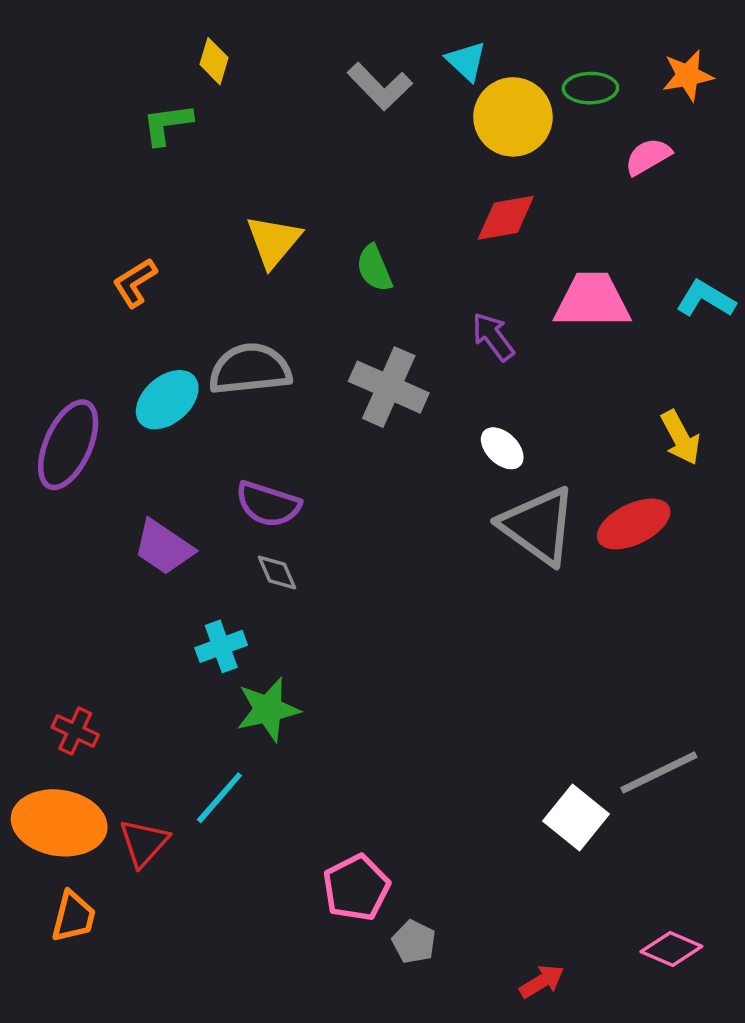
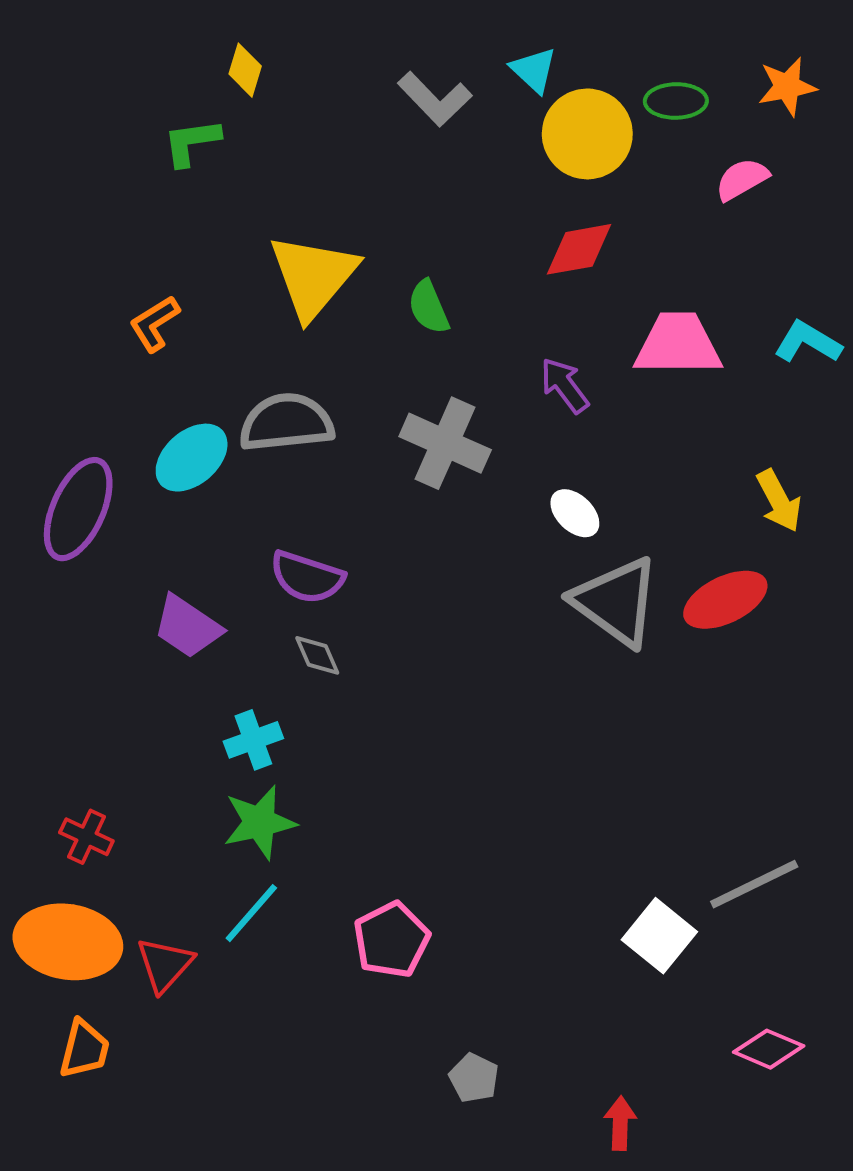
yellow triangle: (273, 241) -> (313, 276), size x1.4
green star: (268, 709) -> (260, 822), moved
pink pentagon: (356, 888) -> (391, 940), moved
pink diamond: (671, 949) -> (769, 1049), moved
red arrow: (542, 981) -> (620, 1123), turned -57

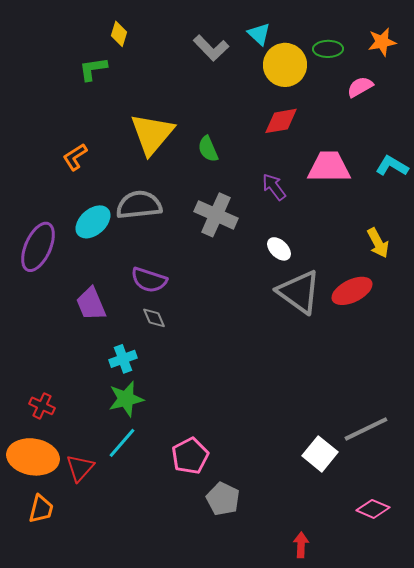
purple trapezoid: (187, 627) -> (91, 304), turned 33
gray pentagon: (474, 1078) -> (223, 499), moved, size x1.4

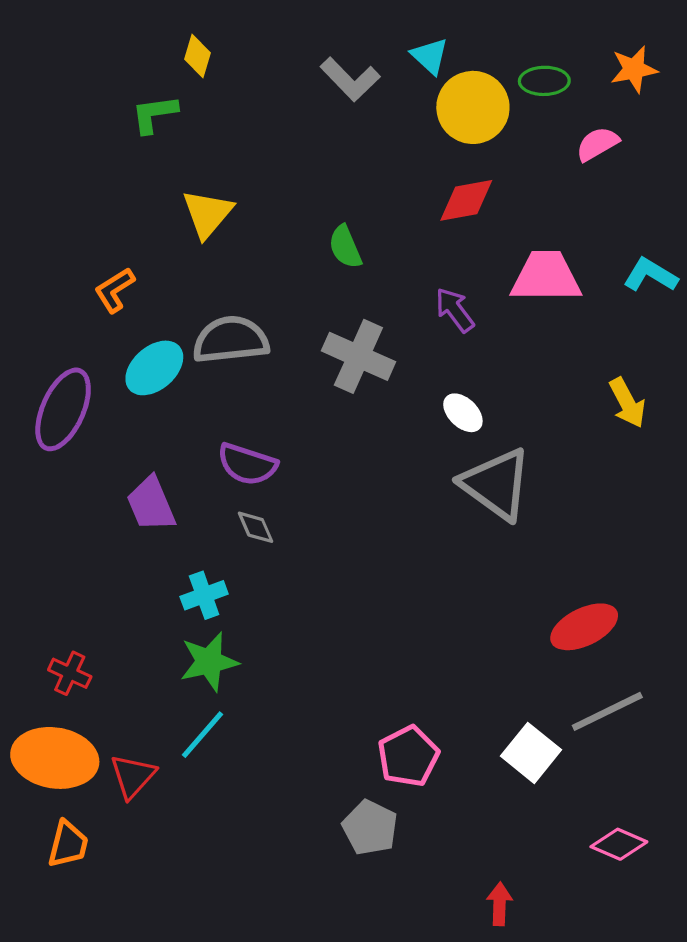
yellow triangle: (152, 134) -> (207, 214), moved, size x0.7
orange L-shape: (75, 157) -> (115, 290), moved
red ellipse: (352, 291) -> (584, 627), moved
pink pentagon: (190, 456) -> (408, 756), moved

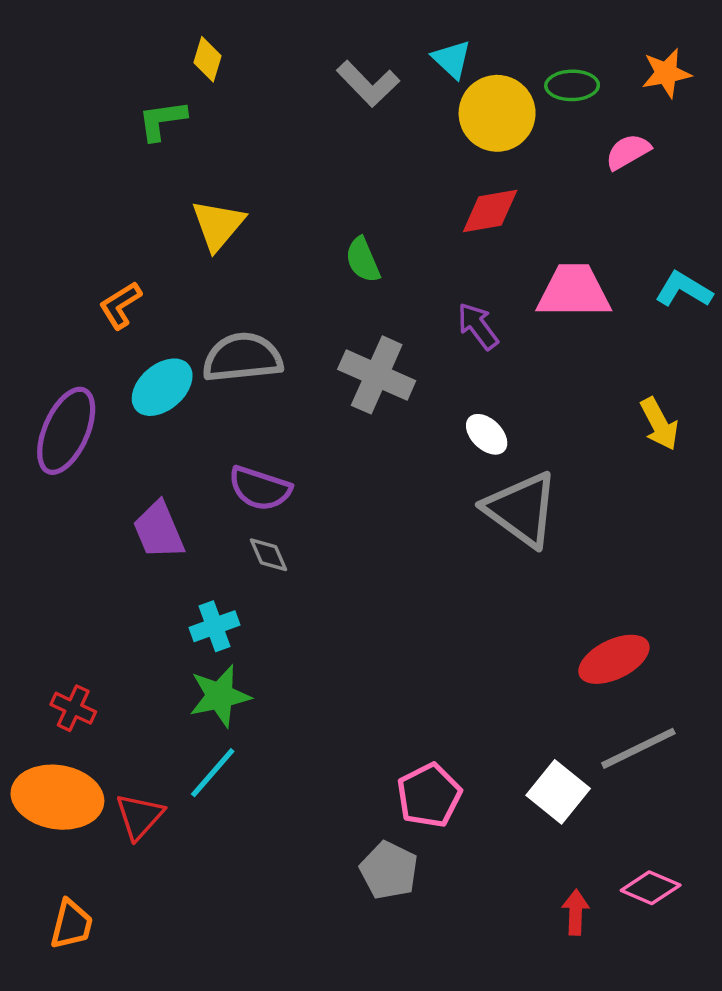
orange trapezoid: (68, 844) -> (71, 924), moved
red arrow: (499, 904) -> (576, 912), moved

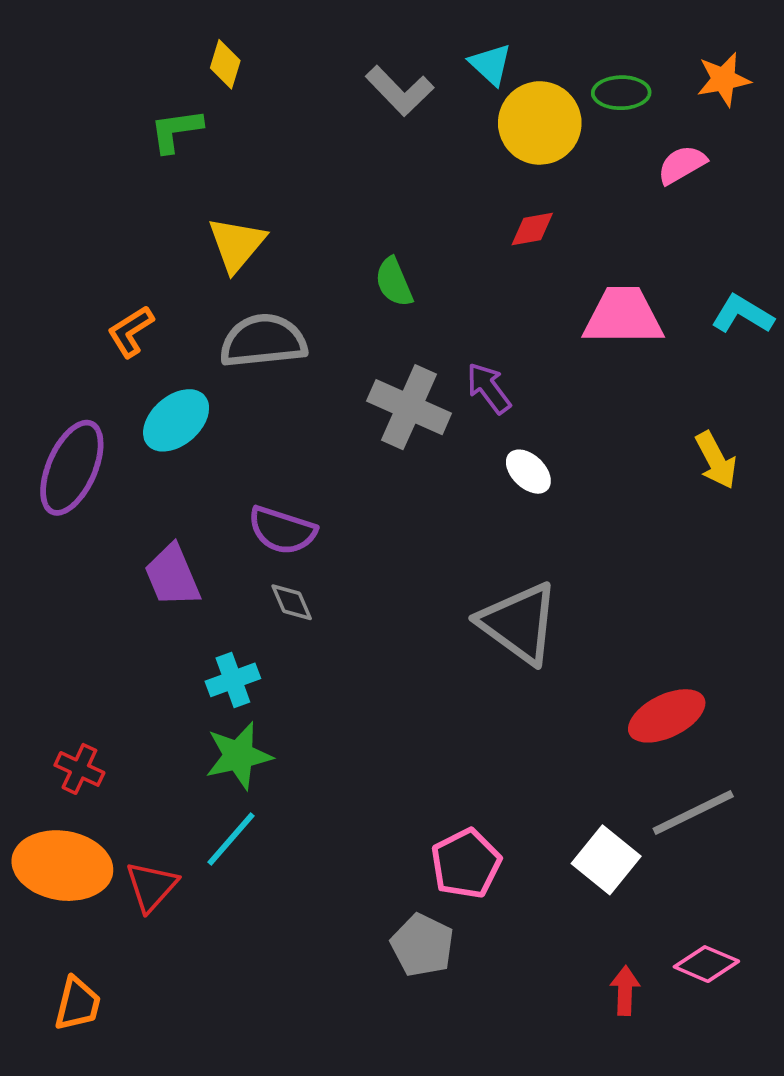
red diamond: (490, 211) -> (532, 229), size x0.7
purple arrow: (478, 326) -> (489, 388), moved
gray semicircle: (242, 358) -> (263, 341), moved
gray triangle: (521, 509) -> (519, 623), moved

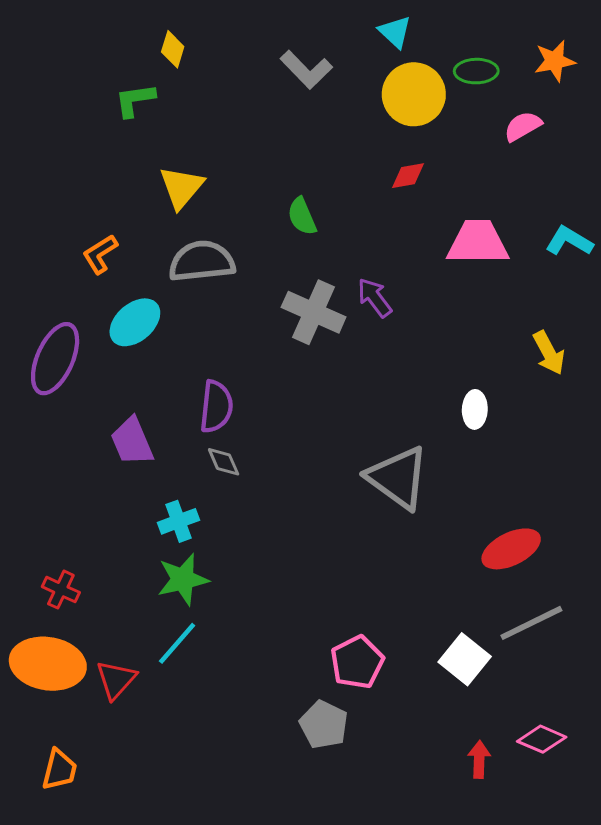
cyan triangle: (491, 64) -> (395, 32), moved
white ellipse: (528, 472) -> (475, 409), moved, turned 48
purple semicircle: (282, 530) -> (216, 407), turned -102

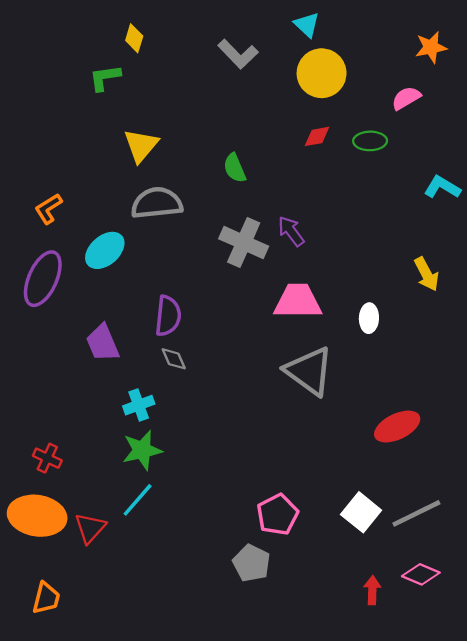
green ellipse: (476, 71) -> (370, 141), moved
pink trapezoid: (478, 242) -> (298, 301), moved
orange L-shape: (100, 254) -> (48, 209), moved
gray line: (531, 623) -> (416, 513), moved

